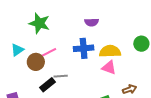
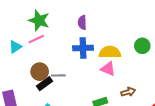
purple semicircle: (92, 22) -> (82, 22), moved, turned 88
pink line: (49, 52) -> (36, 39), moved
brown circle: (36, 62) -> (40, 72), moved

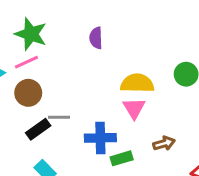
blue cross: (83, 48) -> (100, 138), moved
pink triangle: (108, 69) -> (134, 108), turned 35
brown circle: (40, 72) -> (28, 93), moved

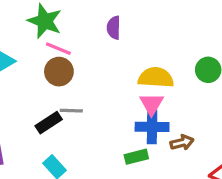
pink line: (26, 62) -> (58, 49), moved, turned 45
brown circle: (28, 93) -> (59, 72), moved
blue cross: (100, 138) -> (152, 127), moved

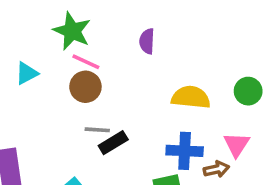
pink triangle: (152, 104) -> (237, 145), moved
black rectangle: (49, 123) -> (113, 143), moved

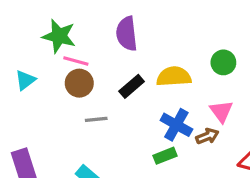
purple semicircle: (147, 41) -> (127, 34), size x1.5
black rectangle: (113, 143) -> (132, 86), moved
blue cross: (185, 151) -> (176, 125), turned 36

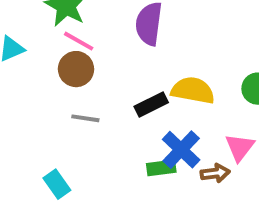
black rectangle: (132, 86) -> (151, 105), moved
green rectangle: (165, 156) -> (161, 168), moved

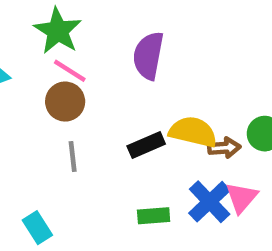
gray line: (85, 118) -> (73, 157), turned 72
blue cross: (181, 150) -> (210, 202), moved
brown arrow: (215, 173) -> (224, 148), moved

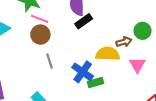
yellow semicircle: (193, 132) -> (108, 54), moved
black rectangle: (146, 145) -> (84, 21), moved
blue cross: (210, 202) -> (83, 72), moved

